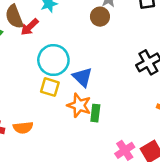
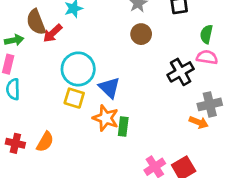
brown circle: (100, 17) -> (141, 34), moved
orange semicircle: (23, 128) -> (45, 142), turned -54

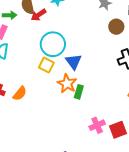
brown circle: (141, 34) -> (116, 27), moved

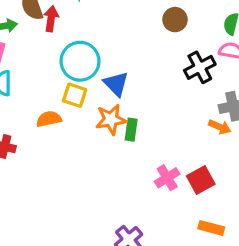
red arrow: (39, 15) -> (51, 19), turned 140
orange star: (67, 84) -> (111, 119), turned -30
orange semicircle: (20, 93) -> (49, 119), moved, turned -133

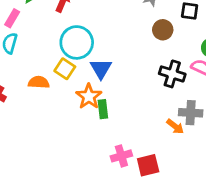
black cross: (200, 67) -> (172, 74), turned 30
orange star: (111, 119) -> (89, 96), turned 30
green rectangle: (131, 130) -> (103, 109), turned -30

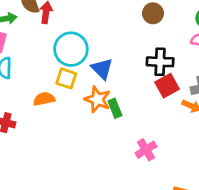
black cross: (172, 74) -> (160, 62), moved
red square: (148, 165) -> (167, 86), moved

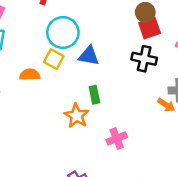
blue triangle: (102, 69) -> (89, 56), turned -45
red square: (167, 86) -> (150, 28), moved
orange star: (97, 99) -> (77, 116), moved

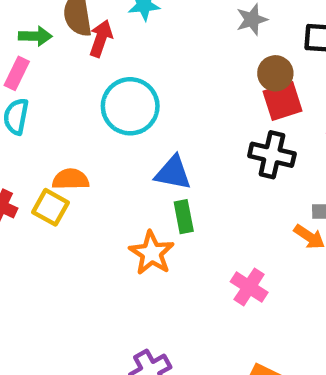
blue triangle: (89, 56) -> (173, 173), moved
yellow square: (54, 59) -> (50, 207), moved
pink cross: (117, 139) -> (249, 287), moved, turned -36

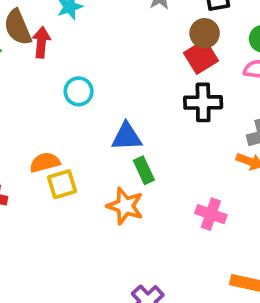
brown circle: (275, 73) -> (205, 33), moved
cyan circle: (130, 106) -> (79, 91), size x0.6
yellow square: (50, 207) -> (62, 184), moved, turned -32

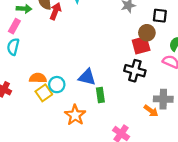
cyan circle: (79, 91) -> (57, 85), moved
green rectangle: (144, 170) -> (100, 95), moved
yellow square: (62, 184) -> (44, 93), turned -35

